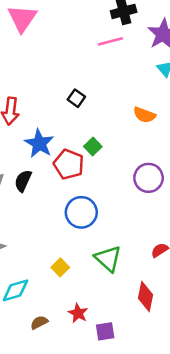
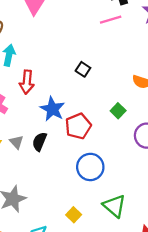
green square: (93, 147) -> (118, 111), moved
red pentagon: (69, 164) -> (78, 126), turned 30

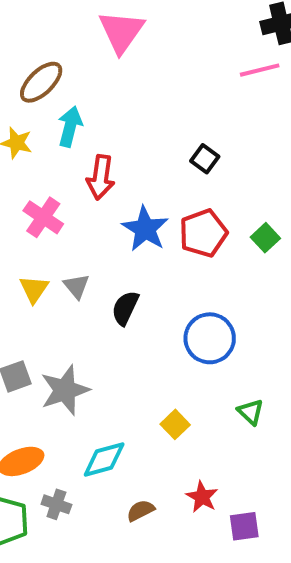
red pentagon: (78, 126) -> (203, 233), moved
black semicircle: (39, 142) -> (125, 308), moved
green triangle: (114, 206) -> (251, 412), size x0.6

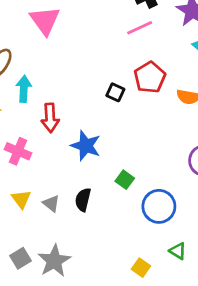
red pentagon: (203, 233) -> (150, 77), moved
green square: (265, 238) -> (125, 180), moved
gray triangle: (76, 286) -> (51, 204), moved
blue circle: (210, 338) -> (159, 206), moved
yellow square: (175, 424) -> (141, 268), moved

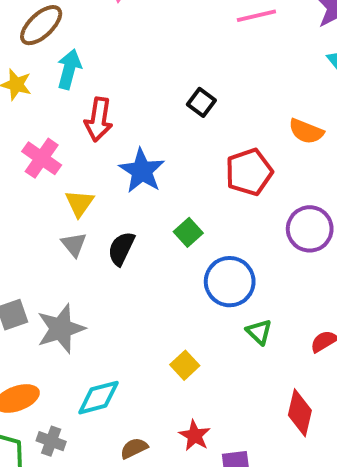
red pentagon: (150, 77) -> (249, 172), moved
yellow triangle: (21, 199) -> (79, 203), moved
green triangle: (178, 251) -> (259, 332), moved

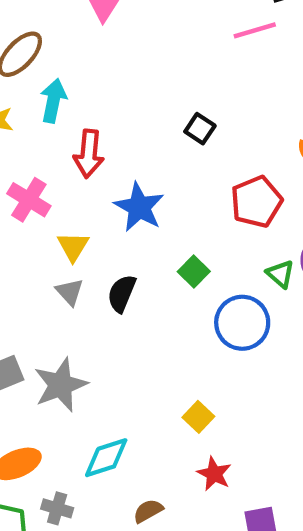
green triangle: (259, 332) -> (280, 274), moved
red star: (195, 436) -> (214, 474), moved

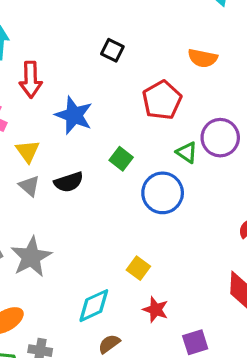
black semicircle: (122, 293) -> (69, 182), turned -124
cyan diamond: (106, 458) -> (94, 306), moved

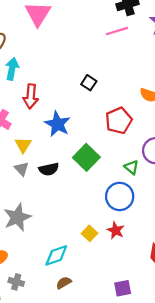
green triangle: (187, 152) -> (131, 167), moved
green square: (121, 159) -> (86, 157), size x1.6
blue circle: (163, 193) -> (120, 196), moved
red star: (156, 310) -> (116, 230), moved

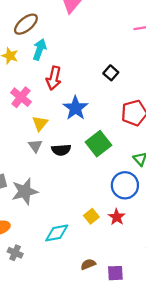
brown semicircle: (64, 283) -> (88, 264), moved

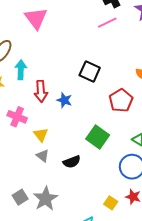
black square: (111, 73) -> (90, 71), size x1.5
blue star: (75, 108) -> (64, 100), moved, size x0.7
black semicircle: (61, 150) -> (72, 162), moved

